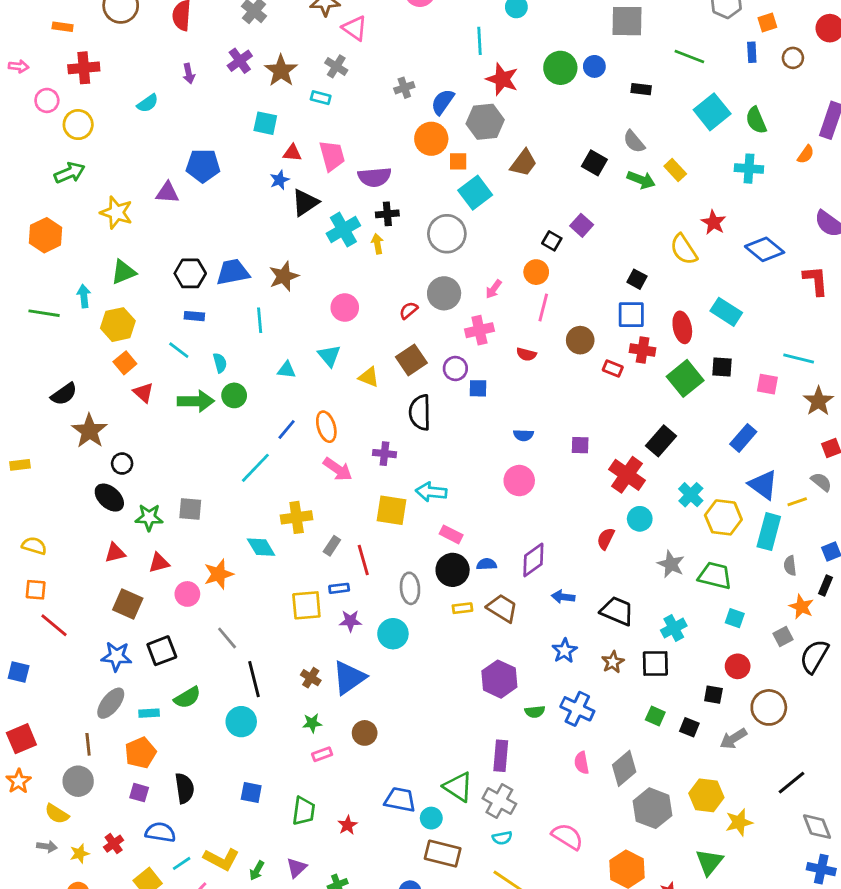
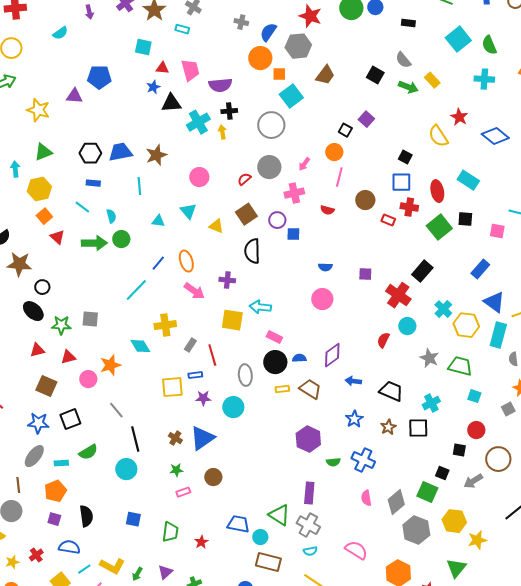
gray cross: (404, 88) -> (241, 22), turned 32
black triangle: (305, 203) -> (171, 103), turned 30
brown star: (89, 431) -> (19, 264), turned -30
green square: (655, 716) -> (427, 492), moved, size x1.5

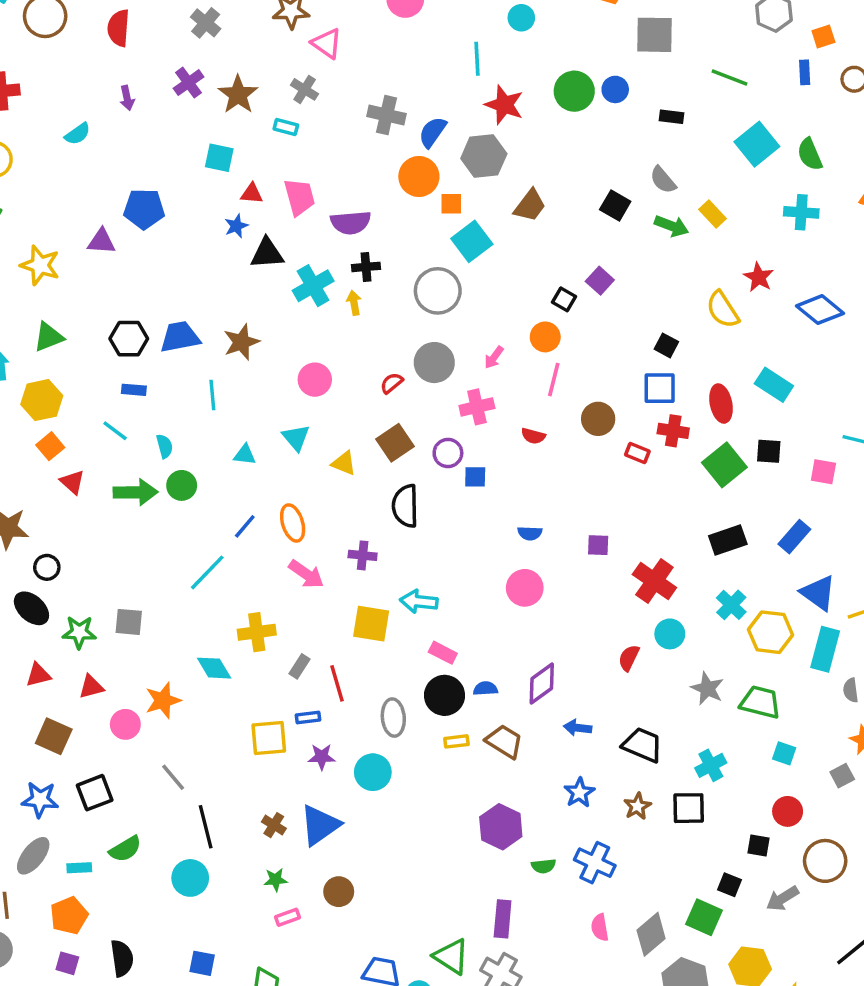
gray cross: (241, 22) -> (386, 115), size x1.5
black rectangle: (422, 271) -> (728, 540), moved, turned 30

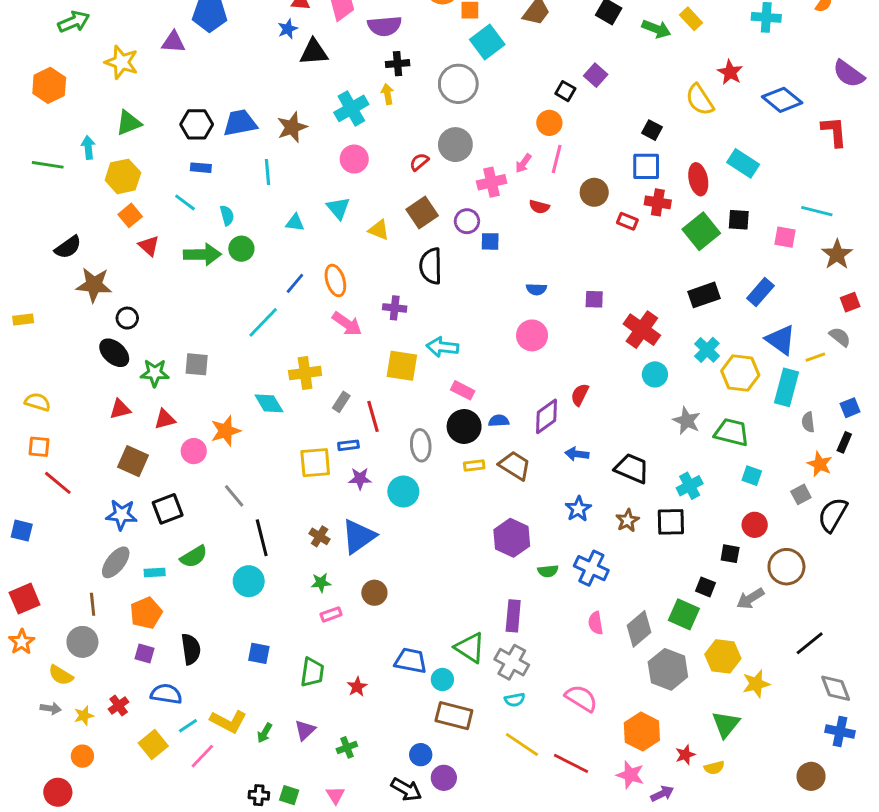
cyan cross: (313, 286) -> (351, 108), moved
pink arrow: (494, 357) -> (523, 163), moved
red semicircle: (629, 658) -> (580, 395), moved

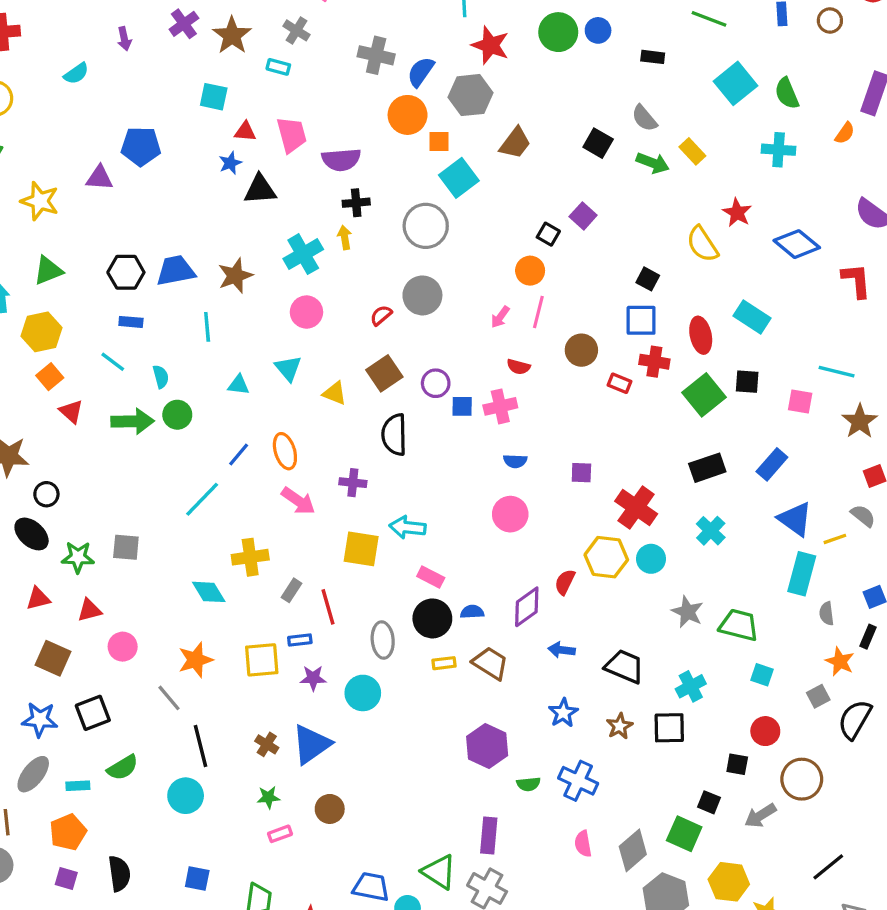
pink cross: (492, 182) -> (500, 406), moved
yellow hexagon: (740, 373) -> (606, 557), moved
orange star: (226, 431) -> (196, 660), moved

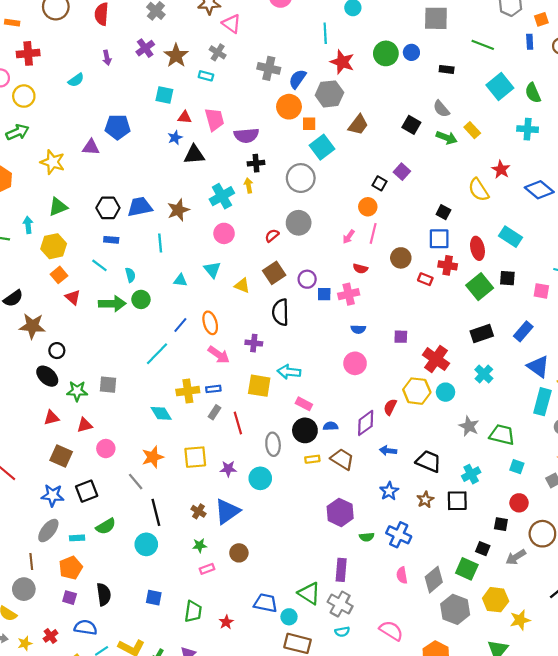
blue rectangle: (300, 640) -> (213, 389), moved

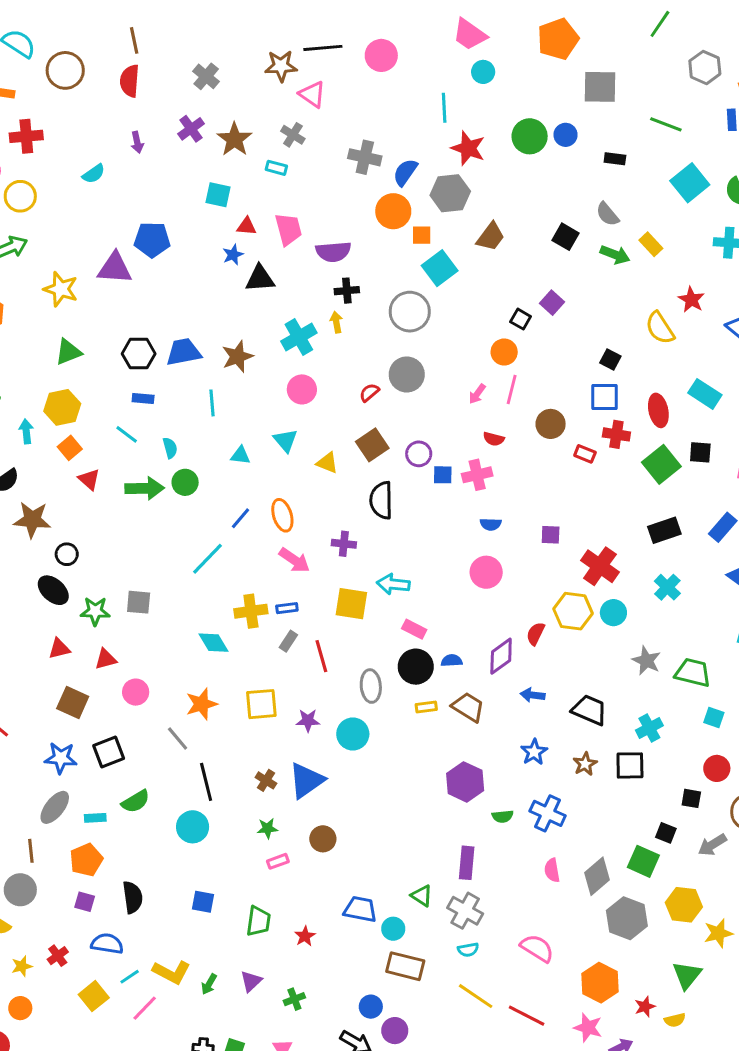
purple triangle: (91, 147) -> (115, 268), size x1.4
cyan arrow: (28, 225) -> (26, 431), moved
green triangle: (309, 593) -> (422, 896), size x0.7

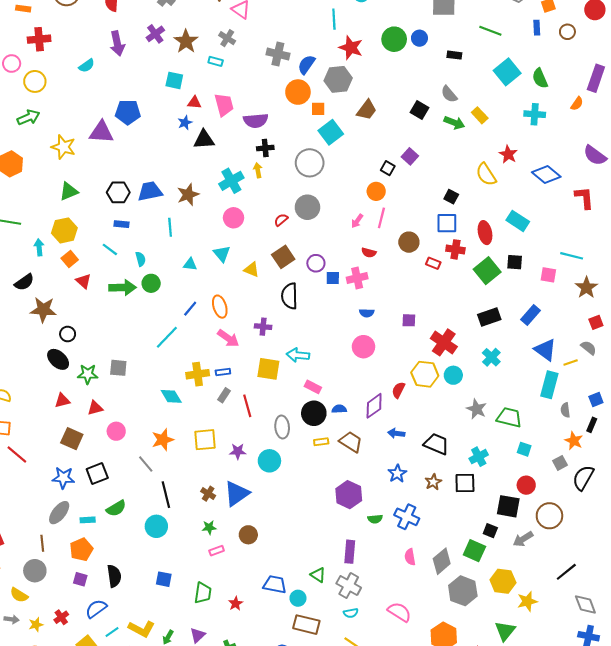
purple arrow: (137, 142) -> (117, 43), size x1.6
black square: (691, 798) -> (508, 506), size x1.6
blue semicircle: (107, 944) -> (96, 609), turned -45

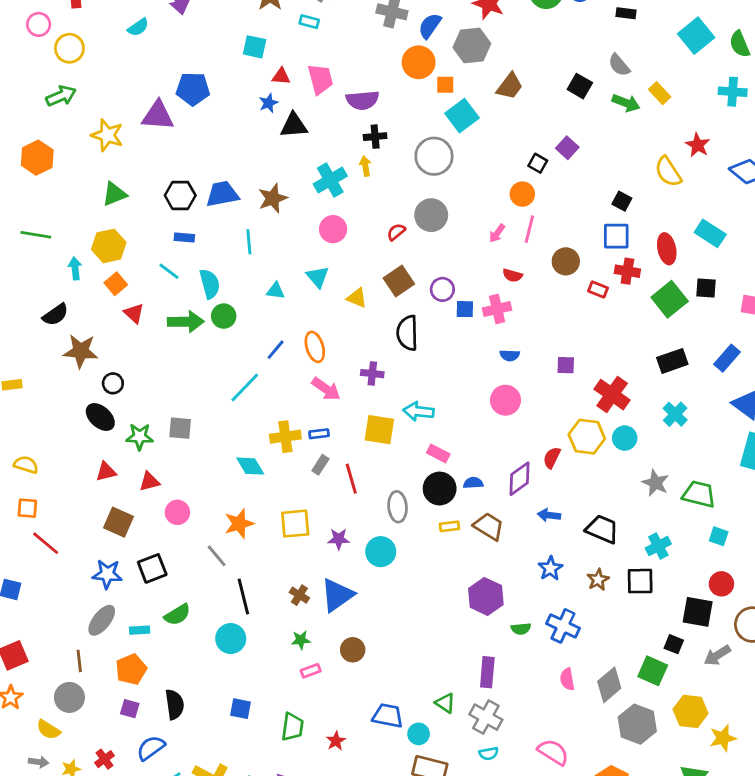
cyan semicircle: (141, 259) -> (210, 284), size x1.5

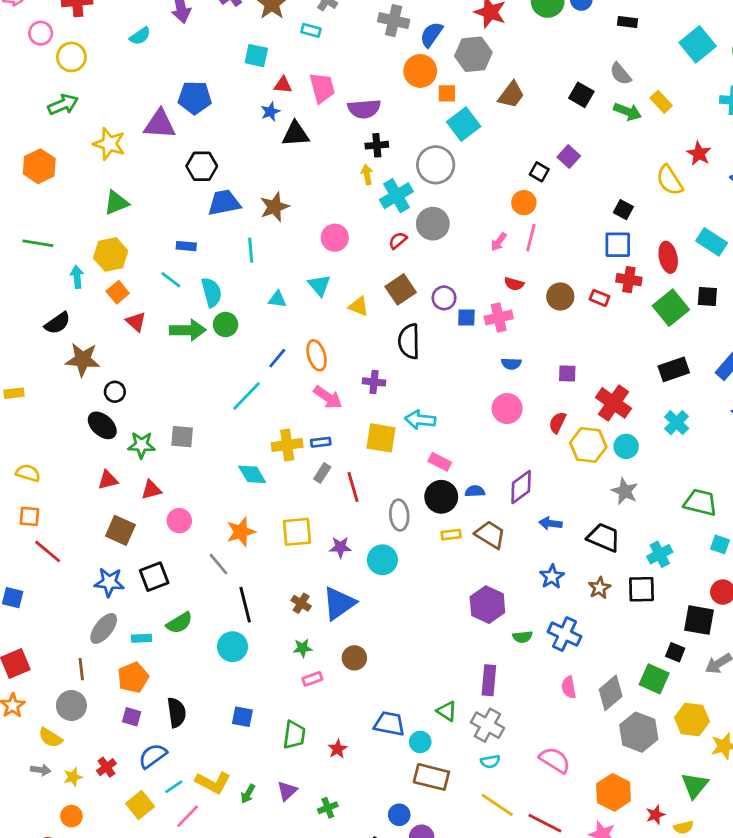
cyan cross: (330, 180) -> (396, 196), moved
black hexagon: (180, 195) -> (202, 166), moved
brown circle: (566, 261) -> (560, 296), moved
red semicircle: (552, 458) -> (557, 423), moved
gray star: (656, 483) -> (625, 491), moved

